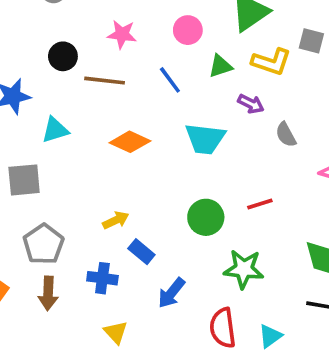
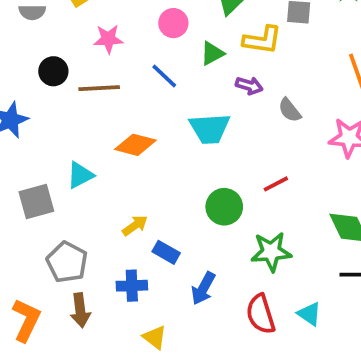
cyan triangle: (55, 130) -> (80, 175), moved
cyan triangle: (270, 336) -> (309, 314), turned -40

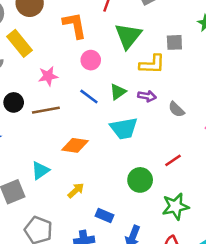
green triangle: (212, 53) -> (118, 92), moved
yellow arrow: (135, 225) -> (76, 190), moved

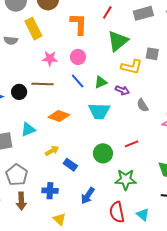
pink circle: (91, 60) -> (78, 57), moved
black circle: (14, 102) -> (19, 92), moved
blue rectangle: (105, 216) -> (70, 165), moved

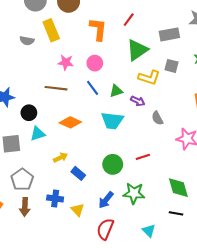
gray rectangle: (143, 13) -> (169, 34), moved
black circle: (19, 92) -> (29, 113), moved
blue arrow: (88, 196) -> (106, 200), moved
red semicircle: (117, 212) -> (105, 229), moved, turned 30
yellow triangle: (59, 219) -> (78, 210), moved

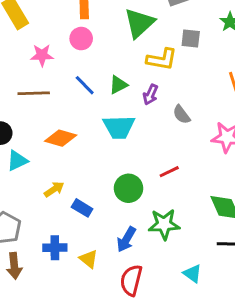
pink circle: (95, 63) -> (81, 39), moved
purple arrow: (138, 101) -> (151, 95), turned 96

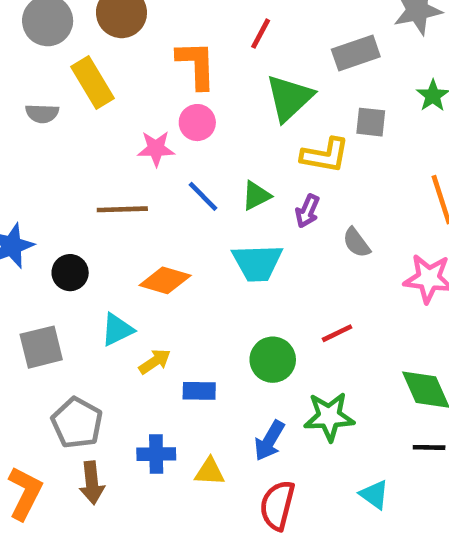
pink star: (42, 55) -> (156, 149), moved
cyan triangle: (17, 161) -> (117, 330), moved
blue rectangle: (82, 208) -> (199, 391), turned -30
yellow triangle: (89, 259) -> (210, 472), turned -36

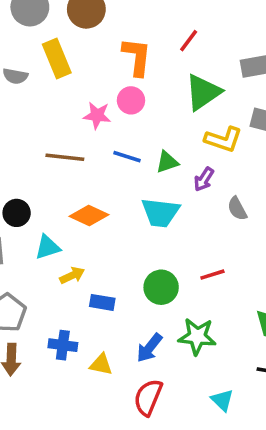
blue line: (203, 196) -> (127, 157), turned -36
black circle: (70, 273) -> (17, 213), moved

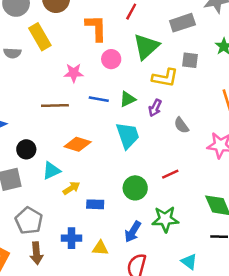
pink circle: (131, 100) -> (111, 59), moved
cyan trapezoid: (160, 213) -> (128, 135), turned -108

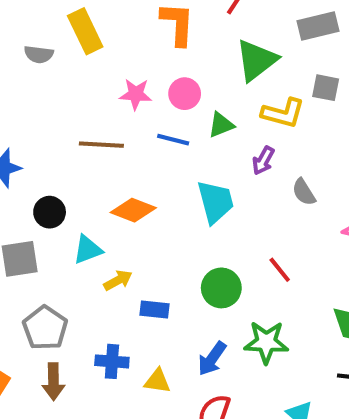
pink circle: (111, 59) -> (185, 94), moved
green triangle: (128, 99) -> (221, 125), moved
red line: (170, 174) -> (280, 270), turned 72

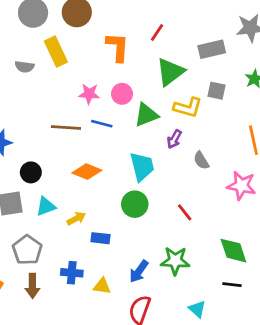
green triangle: (221, 125) -> (146, 115), size x1.4
blue line: (173, 140) -> (102, 124), moved
cyan triangle: (88, 250) -> (46, 206), moved
green circle: (221, 288) -> (135, 204), moved

